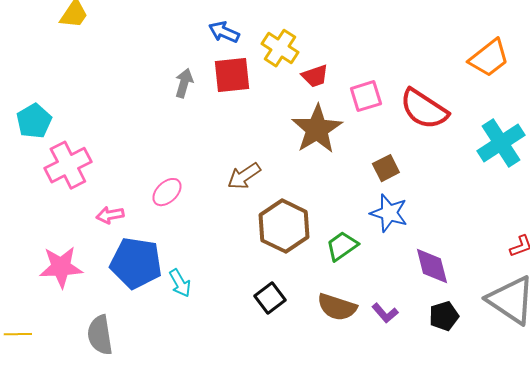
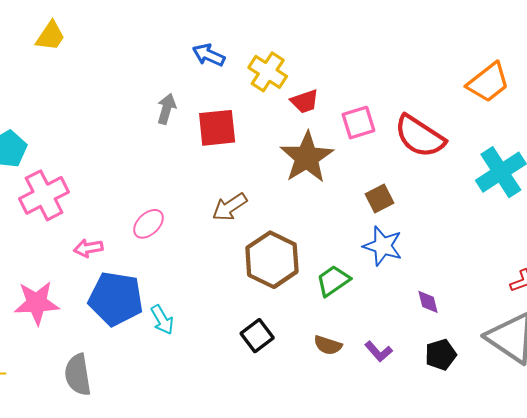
red square: (232, 75) -> (217, 128), moved
purple diamond: (432, 266) -> (428, 302), size x0.6
brown semicircle: (337, 307) -> (328, 345), size x0.7

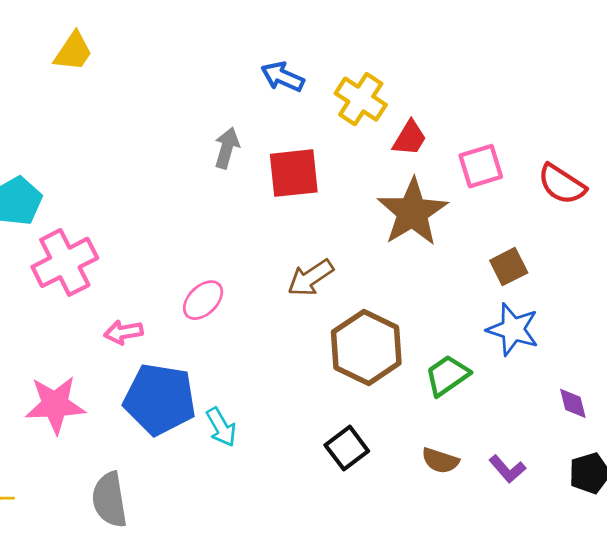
red trapezoid: (305, 101) -> (410, 138), turned -40
red semicircle: (420, 136) -> (562, 184), size x0.7

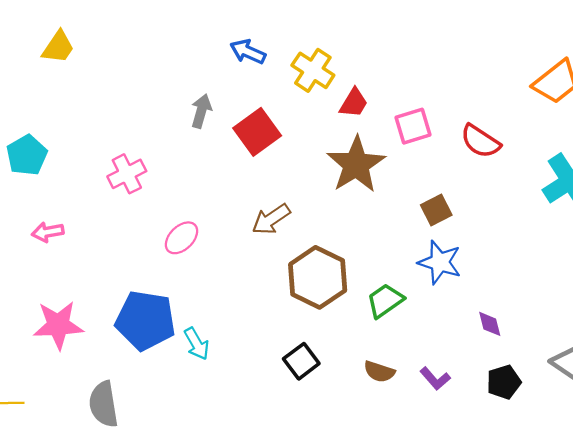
yellow trapezoid: (73, 52) -> (58, 47), moved
red square: (294, 173) -> (257, 132), turned -30
pink cross: (65, 262) -> (127, 174), moved, size x0.7
pink arrow: (123, 332) -> (48, 232), moved

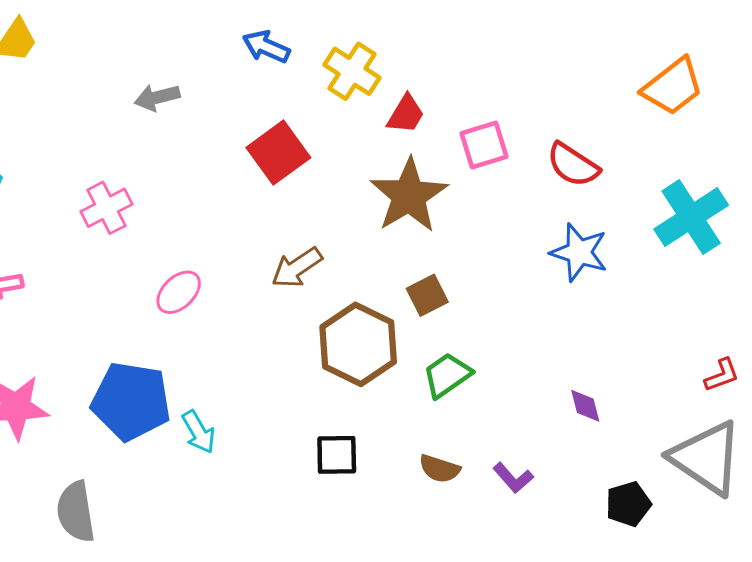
gray arrow: (201, 111) -> (157, 97), moved, turned -120
brown square: (436, 210) -> (427, 295), moved
blue star: (440, 262) -> (579, 252), moved
black square: (301, 361) -> (337, 455), turned 36
black pentagon: (504, 382) -> (628, 504), moved

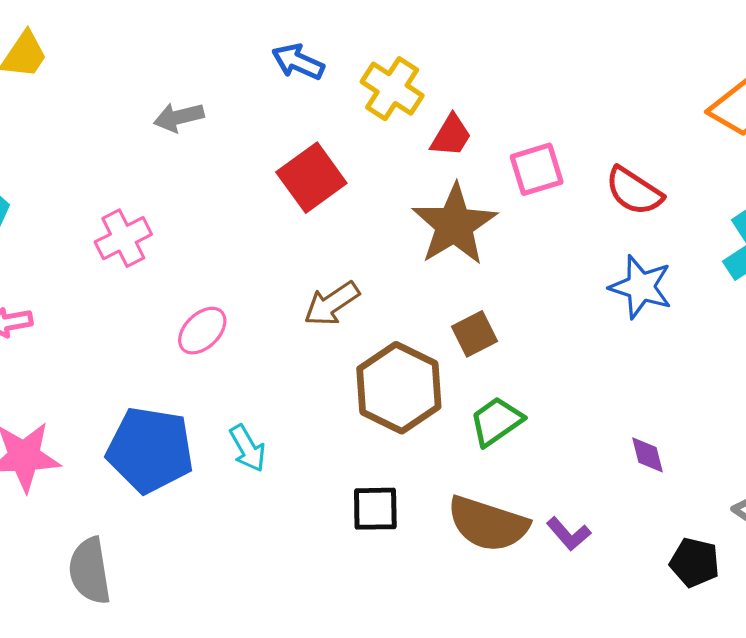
cyan arrow: (199, 432) -> (248, 448), moved
brown semicircle: (439, 469) -> (488, 524), size x1.8
black pentagon: (628, 504) -> (695, 562), turned 30

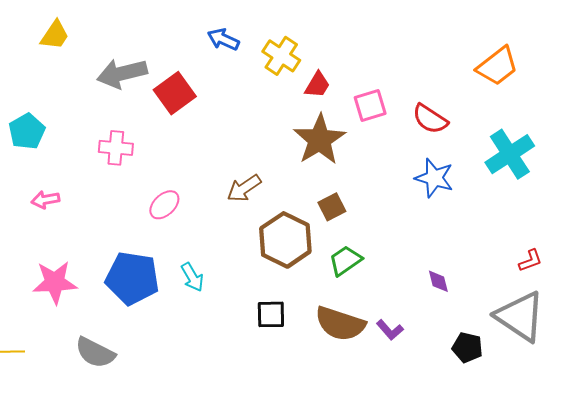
gray arrow: (179, 117) -> (122, 73), moved, size x1.6
red square: (311, 178) -> (175, 93), moved
pink cross: (123, 238) -> (116, 148), turned 32
gray semicircle: (90, 571) -> (95, 353), turned -54

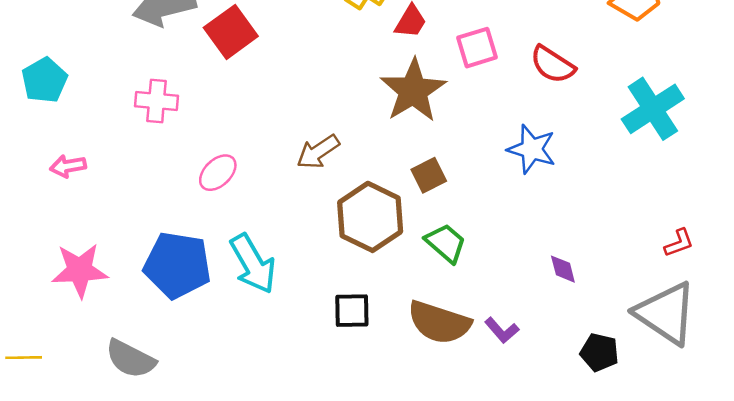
blue star: (434, 178) -> (532, 149), moved
green trapezoid: (345, 261) -> (446, 243), turned 76
cyan arrow: (192, 277) -> (253, 264), size x1.6

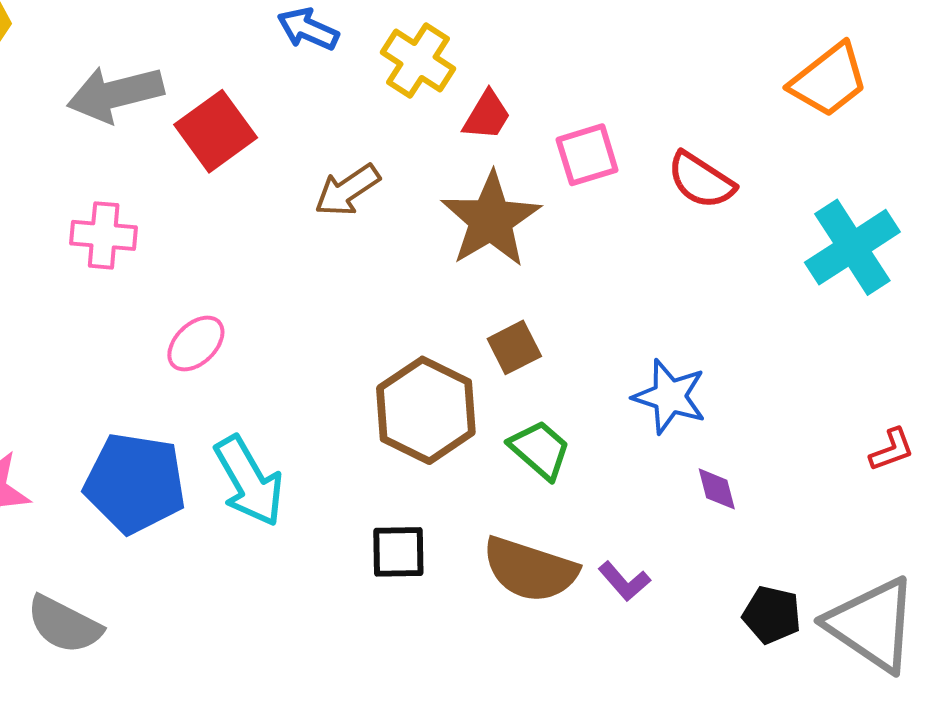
blue star: (532, 149) -> (670, 397), moved
brown arrow: (318, 152) -> (347, 190), moved
gray triangle: (666, 313) -> (872, 625), moved

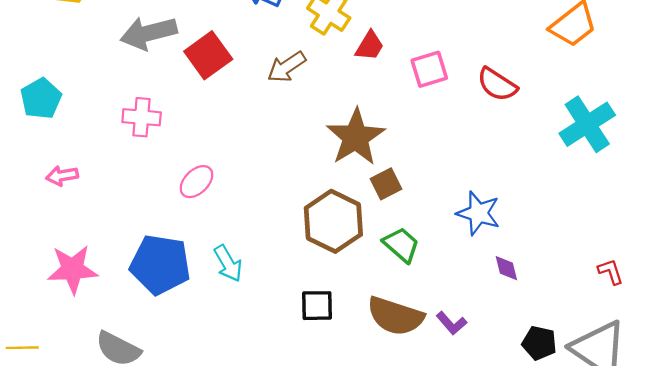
brown arrow: (347, 190) -> (287, 67), moved
brown star: (491, 220) -> (356, 137), moved
red L-shape: (892, 450) -> (611, 272), moved, turned -88
cyan arrow: (249, 481) -> (228, 263), size x0.7

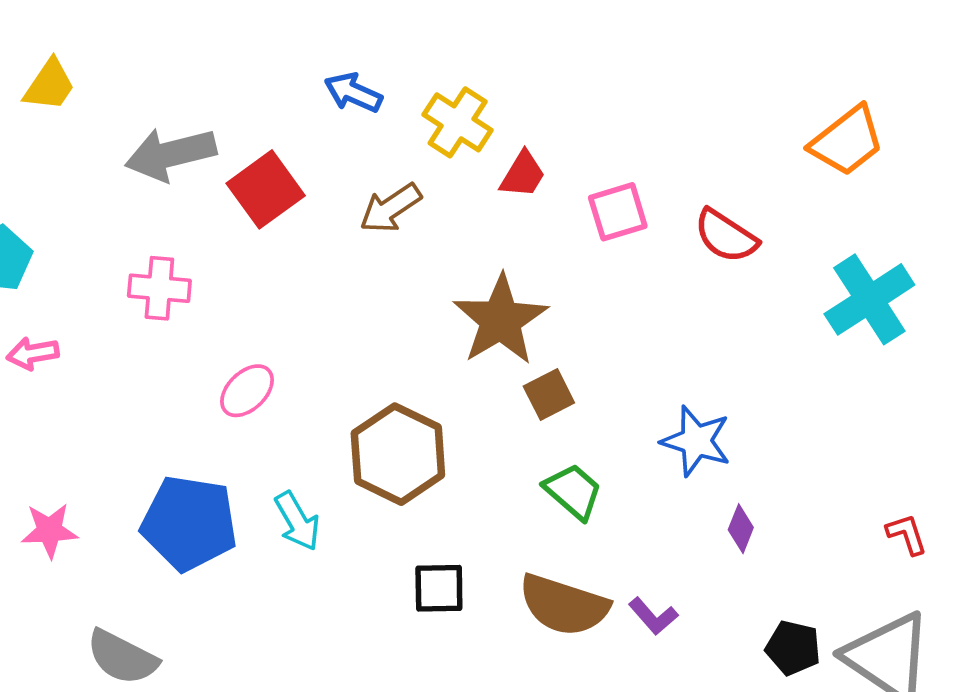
pink arrow: (62, 176) -> (33, 353), moved
brown hexagon: (333, 221) -> (398, 454), moved
purple diamond: (506, 268) -> (741, 529), turned 36
pink star: (73, 269) -> (49, 530), size x0.7

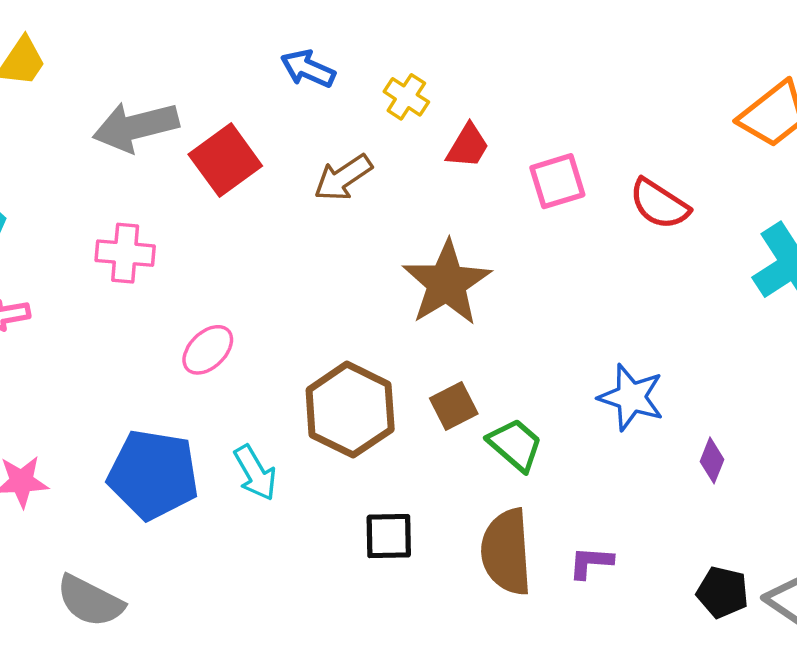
yellow cross: (458, 122) -> (406, 97), size x0.7
brown square: (549, 394) -> (454, 406), moved
purple diamond: (741, 529) -> (712, 460), moved
brown semicircle: (564, 605) -> (506, 552), turned 68
purple L-shape: (653, 616) -> (591, 562), turned 135

